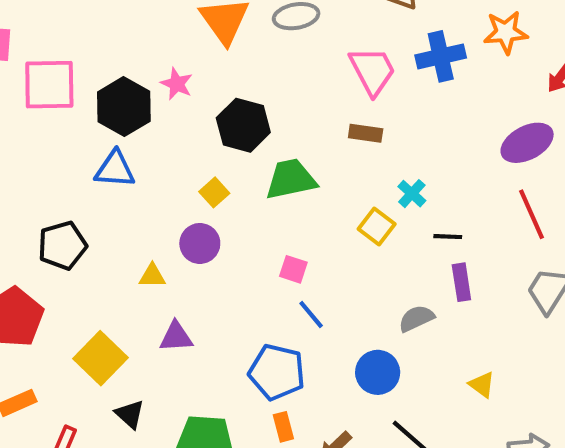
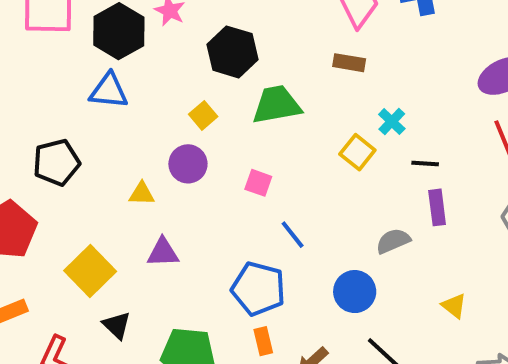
pink square: (293, 269) -> (258, 183), moved

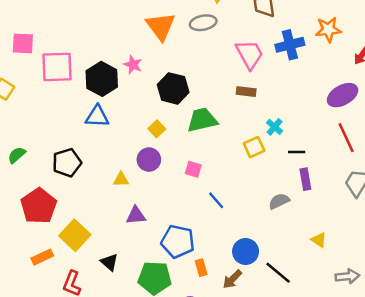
yellow square: (357, 152) -> (254, 147), turned 30
yellow square: (90, 271) -> (75, 235), moved
blue pentagon: (258, 289) -> (178, 241), moved
blue circle: (355, 292) -> (246, 251), moved

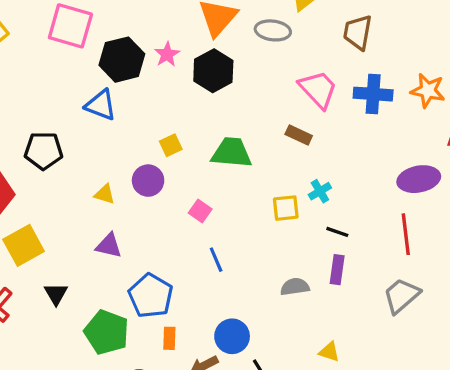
pink trapezoid: (249, 54) -> (318, 89), turned -32
black hexagon: (173, 88) -> (213, 71), moved
yellow triangle: (319, 240) -> (329, 352), turned -35

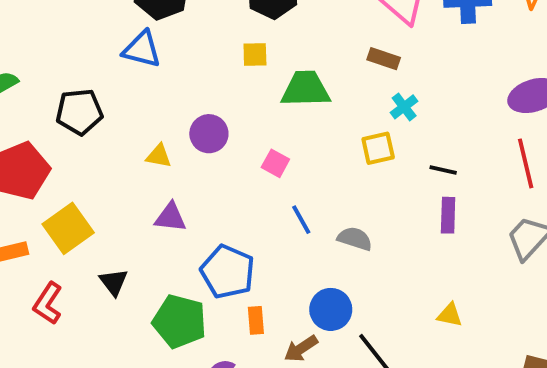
yellow square: (171, 145) -> (255, 55), moved, turned 30
cyan cross: (320, 191) -> (404, 107), moved
gray semicircle: (295, 287) -> (355, 239), moved, turned 32

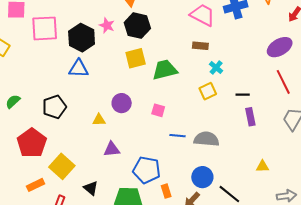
yellow square: (255, 55) -> (136, 58), size x1.5
blue line: (301, 220) -> (177, 136), turned -42
gray semicircle: (355, 239) -> (206, 139), size x1.4

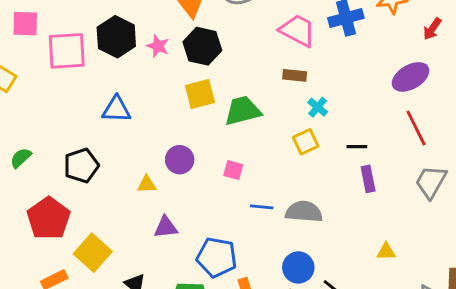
black hexagon: (82, 38) -> (116, 37), moved

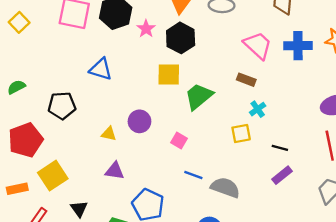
green trapezoid: (243, 111) -> (199, 96), turned -40
purple rectangle: (368, 179) -> (282, 175), turned 48

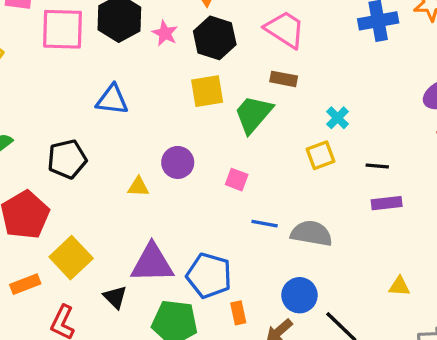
pink trapezoid: (258, 45) -> (285, 29), moved
brown rectangle: (246, 80) -> (284, 79), moved
purple triangle: (115, 171) -> (152, 263), moved, size x1.6
purple rectangle: (282, 175) -> (387, 203), turned 42

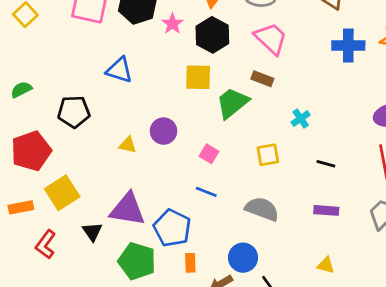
yellow square: (321, 155) -> (268, 155), moved
purple rectangle: (387, 203) -> (326, 210), moved
blue line: (265, 224) -> (206, 192), moved

